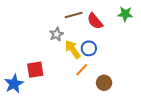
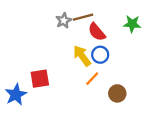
green star: (125, 14) -> (132, 24), moved
red semicircle: (95, 21) -> (97, 32), moved
gray star: (56, 34) -> (64, 21), moved

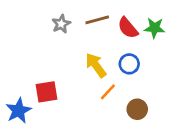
gray star: (64, 21) -> (61, 24), moved
red semicircle: (97, 32) -> (128, 28), moved
blue circle: (100, 55) -> (129, 64), moved

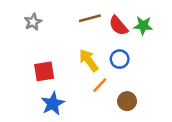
gray star: (61, 24) -> (33, 22), moved
red square: (47, 92) -> (44, 71), moved
blue star: (19, 111) -> (53, 104), moved

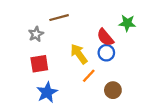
brown line: (90, 18) -> (59, 18), moved
gray star: (33, 22) -> (36, 34), moved
red semicircle: (118, 26) -> (105, 37), moved

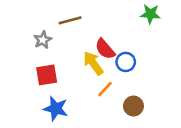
green star: (127, 23) -> (150, 14), moved
red semicircle: (105, 37) -> (105, 49), moved
blue star: (47, 92) -> (56, 109), turned -30

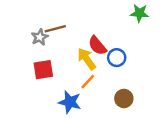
brown line: (70, 20) -> (55, 29), moved
orange line: (105, 89) -> (88, 82), moved
blue star: (56, 109) -> (70, 102), moved

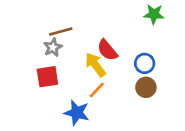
gray star: (40, 37) -> (53, 47), moved
blue circle: (117, 58) -> (145, 63), moved
brown circle: (124, 98) -> (146, 87), moved

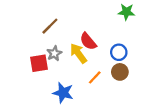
brown line: (61, 31) -> (50, 26), turned -30
gray star: (53, 47) -> (54, 53), moved
orange line: (97, 90) -> (95, 77), moved

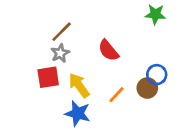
blue circle: (119, 52) -> (157, 75), moved
gray star: (54, 53) -> (60, 53), moved
yellow arrow: (78, 53) -> (79, 85), moved

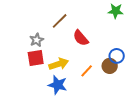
brown line: (62, 32) -> (60, 21), moved
gray star: (60, 53) -> (37, 40), moved
yellow arrow: (79, 85) -> (59, 64), turned 108

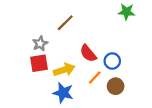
red semicircle: (81, 38) -> (88, 53), moved
blue circle: (117, 56) -> (112, 61), moved
brown circle: (110, 66) -> (116, 86), moved

